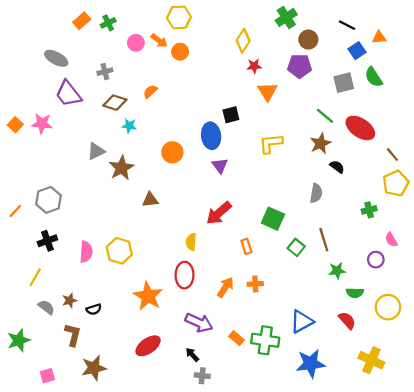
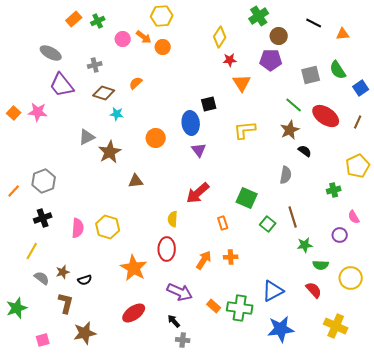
blue square: (357, 51) -> (361, 88), moved
brown line: (392, 155) -> (358, 122), moved, turned 64

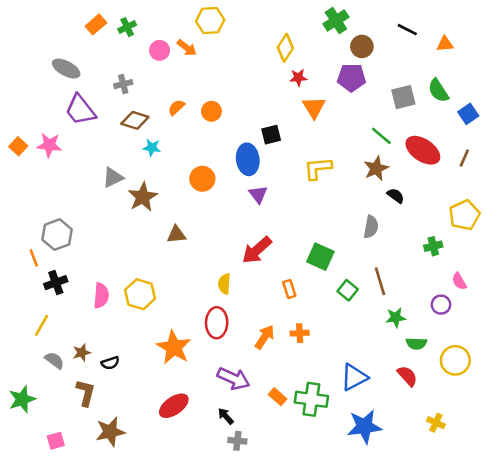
orange circle: (163, 47) -> (211, 111), moved
orange line: (14, 191) -> (34, 258), moved, turned -64
yellow cross: (336, 326) -> (436, 423), size x0.6

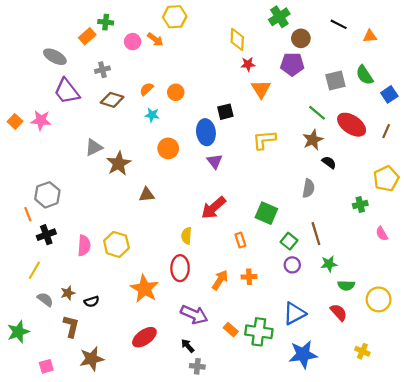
orange rectangle: (96, 24) -> (87, 36), moved
green cross: (127, 27) -> (106, 22), turned 32
yellow diamond: (285, 48) -> (237, 39), turned -30
cyan star: (152, 148) -> (152, 115), moved
purple circle: (441, 305) -> (292, 265), moved

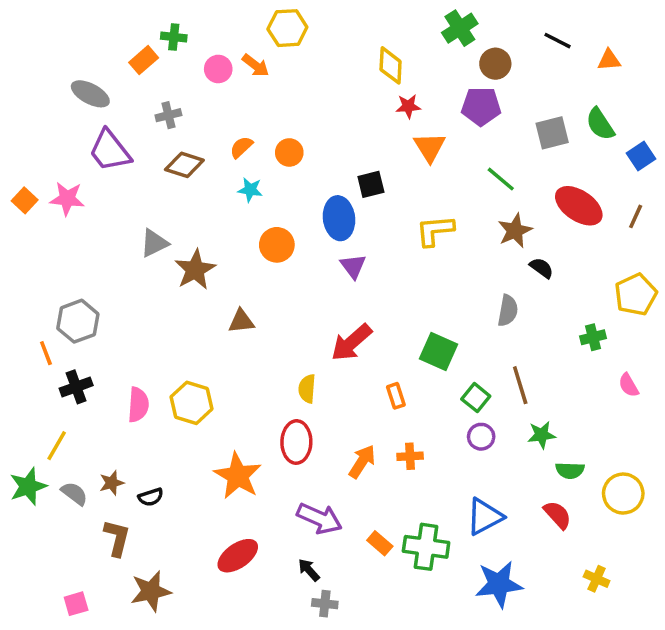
green line: (317, 113) -> (501, 179), moved
green star: (18, 332) -> (28, 486), moved

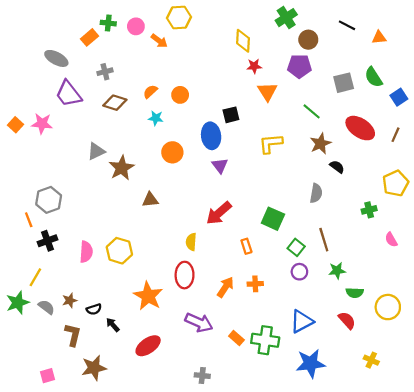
pink circle: (218, 69) -> (136, 26), moved
black arrow: (309, 570) -> (113, 325), moved

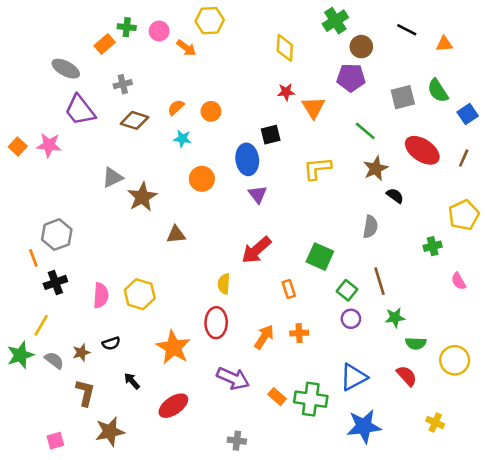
red star: (254, 66) -> (286, 92), moved
black semicircle: (94, 309) -> (111, 343), moved

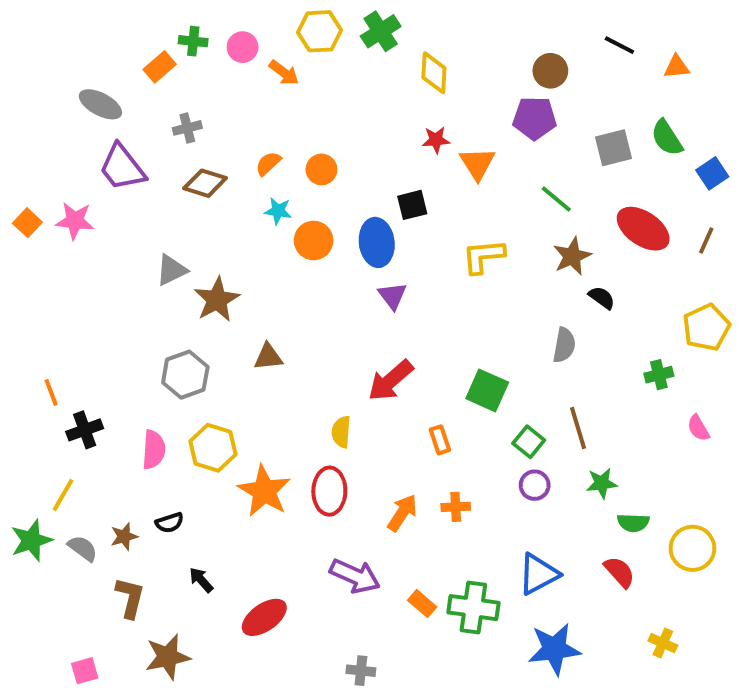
green cross: (335, 21) -> (381, 31), moved
orange circle: (202, 179) -> (314, 240), moved
gray hexagon: (57, 235) -> (185, 375), moved
orange star: (173, 347) -> (264, 491), moved

